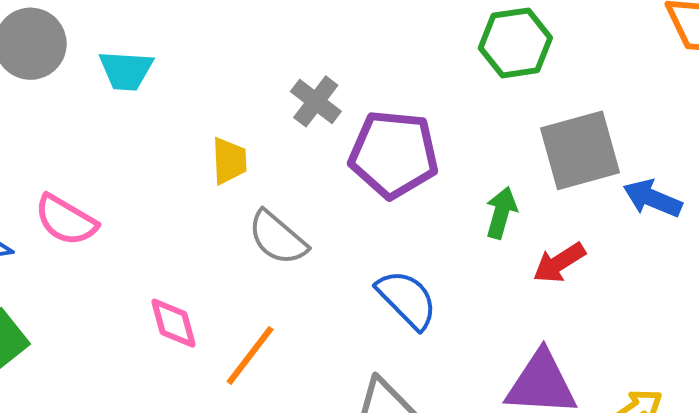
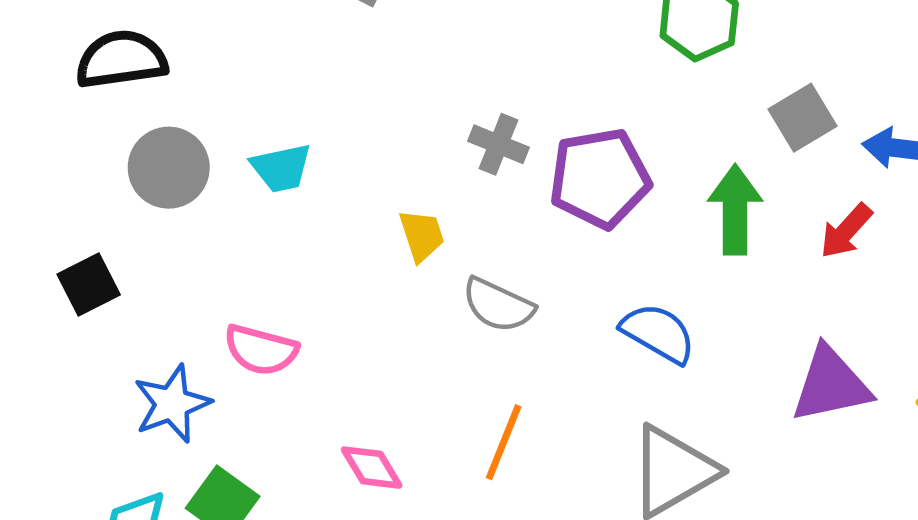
gray square: (580, 150) -> (803, 118), size x0.7
green arrow: (501, 213) -> (735, 210), size x1.5
red arrow: (559, 263) -> (846, 231), moved
pink diamond: (173, 323) -> (372, 468), moved

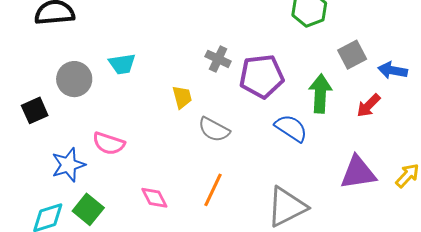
gray circle: (169, 168) -> (74, 79), moved
blue semicircle: (658, 333) -> (291, 128), moved

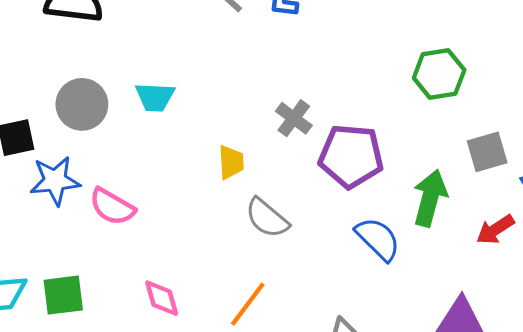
blue star: (68, 165) -> (55, 181), moved
green square: (88, 209) -> (63, 295), turned 32

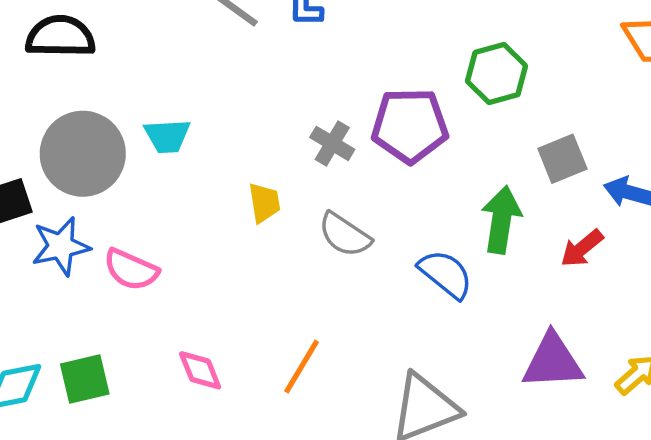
gray circle: (82, 104) -> (83, 154), size x1.4
purple pentagon: (351, 156) -> (410, 126), moved
gray semicircle: (267, 218) -> (345, 235), moved

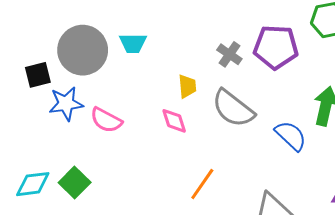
gray semicircle: (345, 235) -> (233, 108), size x1.4
pink diamond: (200, 370) -> (174, 121), moved
green square: (85, 379) -> (75, 182), turned -36

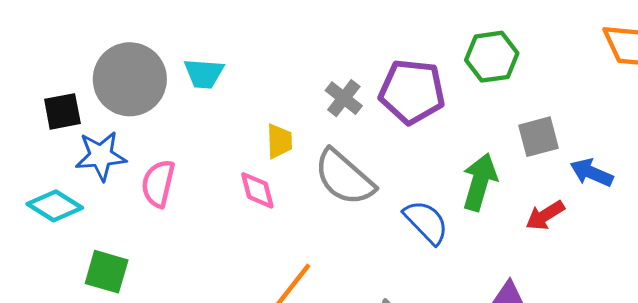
pink semicircle: (106, 120) -> (158, 183), turned 72
green square: (75, 182) -> (107, 272), turned -32
cyan diamond: (33, 184) -> (55, 206), moved, turned 36

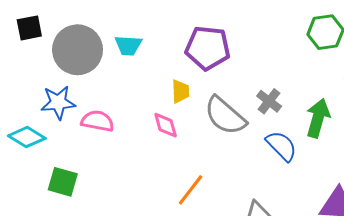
purple pentagon: (412, 92) -> (208, 48), moved
gray cross: (344, 98) -> (269, 101), moved
black square: (62, 111) -> (29, 28), moved
pink semicircle: (158, 183) -> (98, 121), turned 88

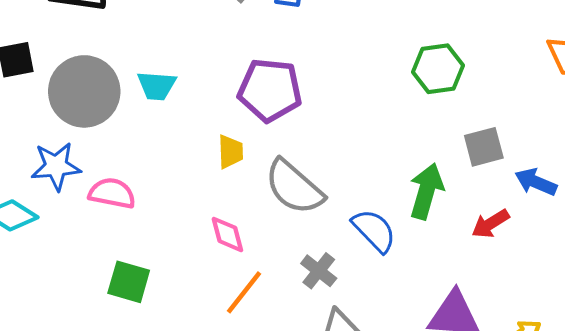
gray cross: (269, 101) -> (319, 271), moved
pink diamond: (166, 125) -> (227, 234), moved
green square: (63, 182) -> (129, 282), moved

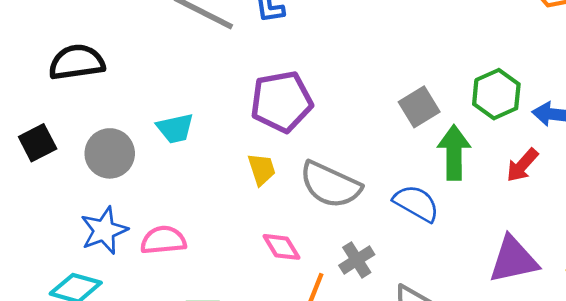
green hexagon: (438, 69) -> (496, 94), moved
gray circle: (84, 91) -> (110, 153), size x0.7
gray square: (484, 147) -> (419, 107), moved
gray cross: (319, 271) -> (357, 260), moved, turned 36

